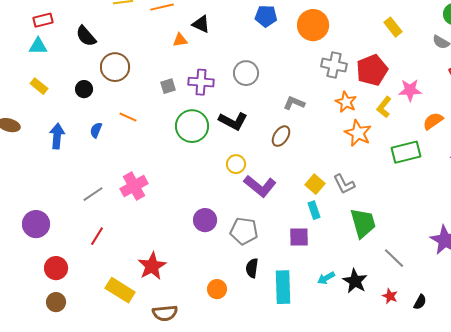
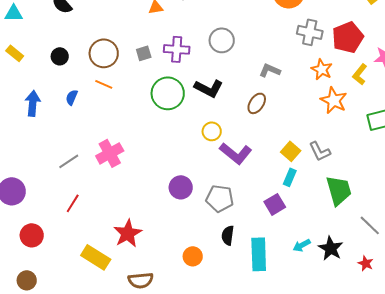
brown circle: (115, 67) -> (104, 53), moved
cyan rectangle: (314, 210) -> (290, 177), turned 42
purple square: (299, 237) -> (275, 204), turned -30
brown circle: (56, 302) -> (27, 280), moved

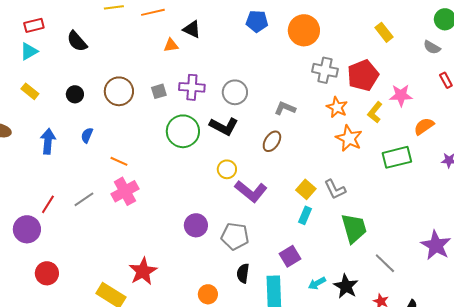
cyan triangle: (14, 13) -> (29, 51), turned -30
gray circle: (222, 40) -> (235, 92), moved
orange line: (104, 84) -> (119, 161), moved
red line: (73, 203) -> (48, 204), moved
purple square: (275, 204) -> (290, 256), moved

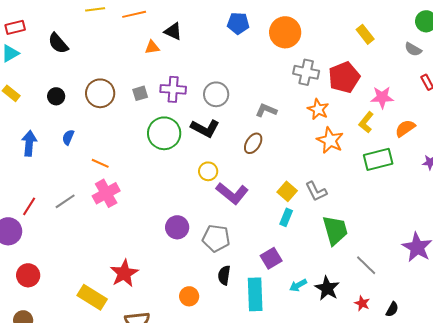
yellow L-shape: (375, 112) -> (366, 122), moved

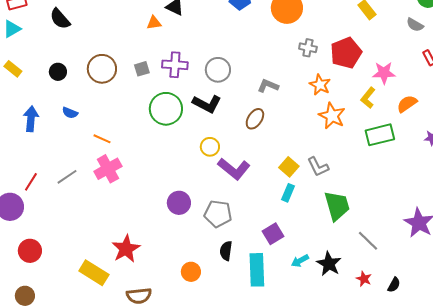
gray cross: (306, 72) -> (308, 48), size x0.7
blue semicircle: (68, 137) -> (70, 113), turned -91

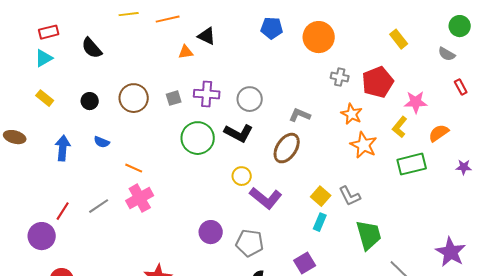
brown ellipse: (255, 119) -> (287, 148), size x1.4

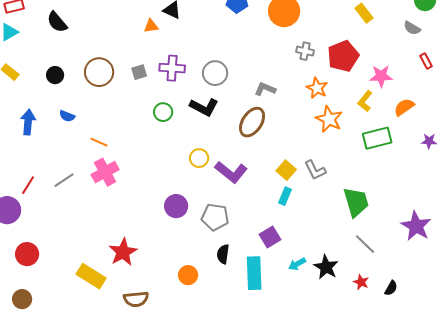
green circle: (198, 138) -> (163, 112), size x0.6
yellow circle: (242, 176) -> (199, 158), moved
green trapezoid: (369, 235) -> (356, 202), moved

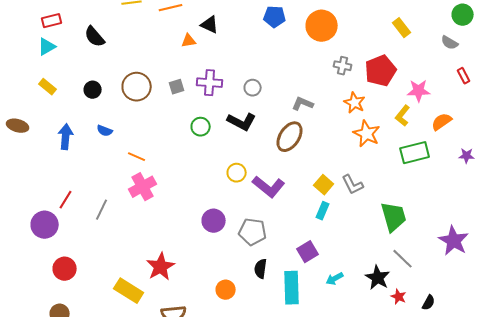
gray circle: (215, 73) -> (253, 88), size x0.7
gray line: (64, 180) -> (102, 210), moved, turned -30
black star: (326, 267) -> (378, 278), moved

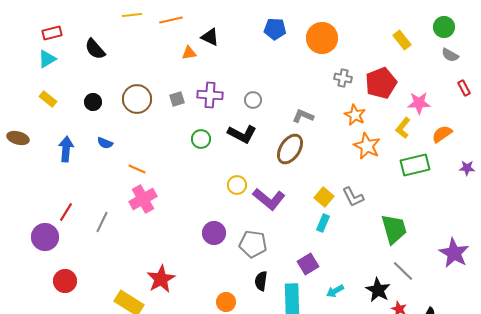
green circle: (463, 15) -> (444, 27), moved

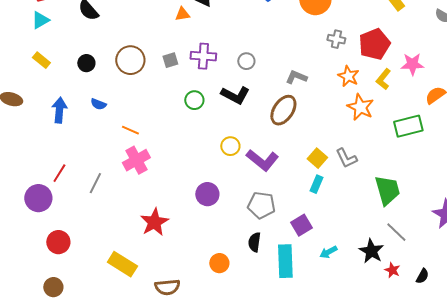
yellow L-shape: (403, 128) -> (383, 79), moved
gray pentagon: (253, 244) -> (261, 205), moved
red star: (161, 279) -> (154, 222), moved

